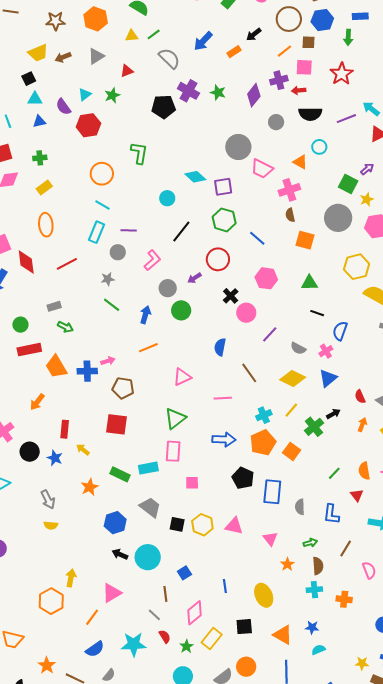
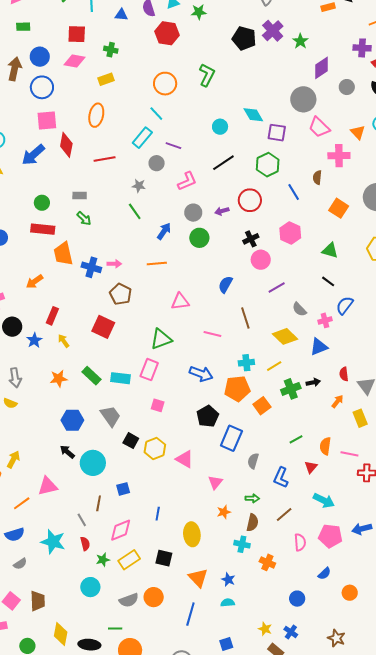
purple diamond: (254, 95) -> (321, 68), moved
brown semicircle: (290, 215) -> (317, 178), moved

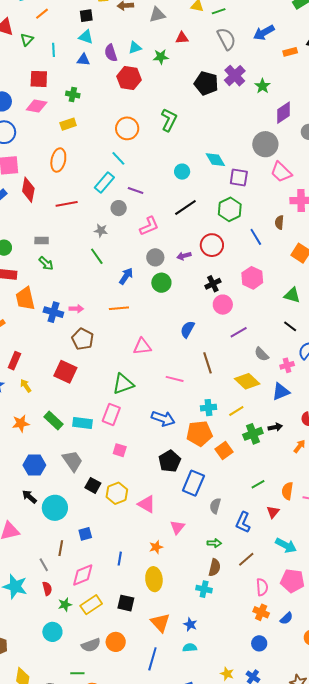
orange star: (224, 512) -> (156, 547), moved
orange cross: (267, 562) -> (261, 612), moved

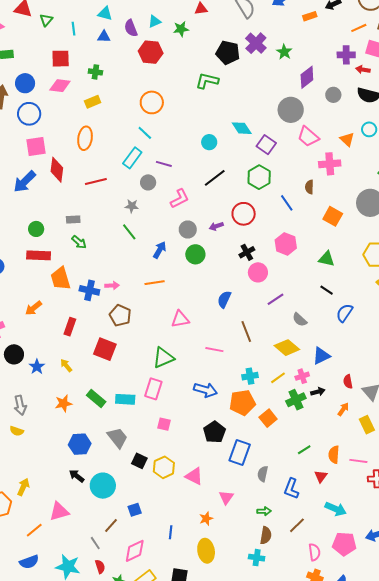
green L-shape: (169, 120) -> (207, 81), moved, turned -100
purple square: (239, 177) -> (266, 145), turned 30
red rectangle: (14, 361) -> (70, 327), moved
pink cross: (287, 365) -> (302, 376), moved
brown line: (61, 548) -> (111, 526), turned 35

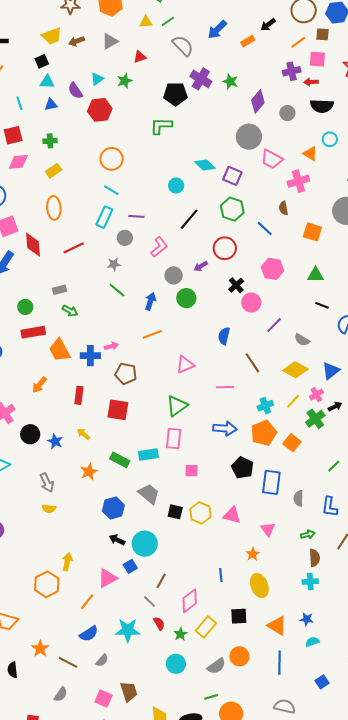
blue square: (135, 510) -> (130, 566), moved

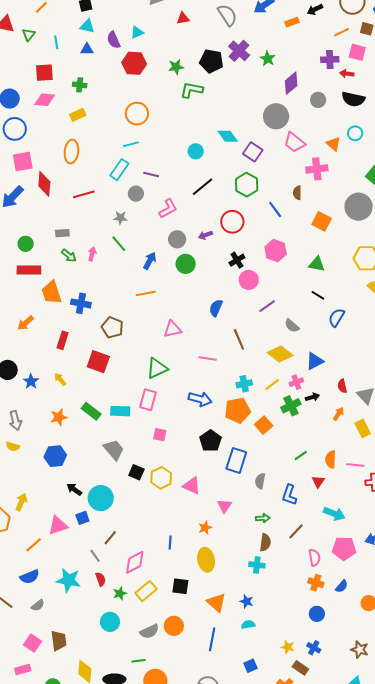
green star: (125, 81) -> (176, 67), moved
cyan line: (111, 190) -> (131, 144), turned -56
pink arrow: (111, 346) -> (92, 254), moved, turned -72
blue hexagon: (113, 508) -> (55, 456), moved

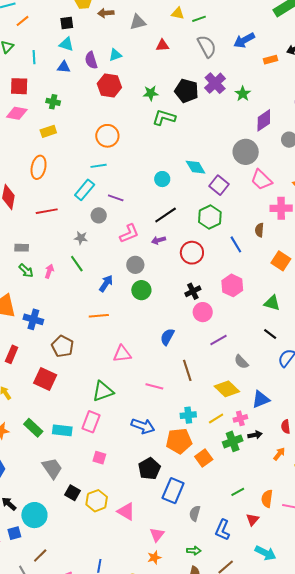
purple arrow: (205, 235) -> (159, 240), moved
orange star: (205, 528) -> (154, 558), moved

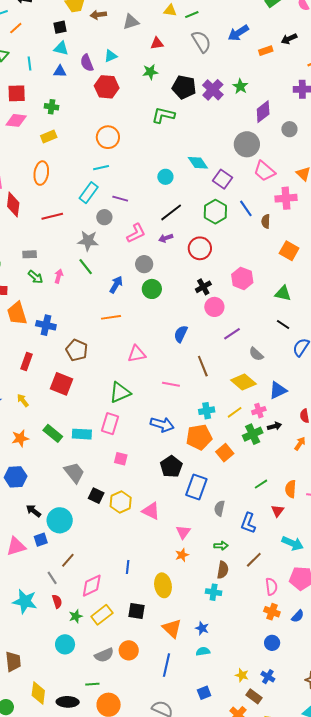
purple cross: (215, 83) -> (213, 90), moved
green star: (151, 93) -> (150, 72), moved
gray star: (81, 238) -> (88, 241), size x1.5
blue line: (236, 244) -> (246, 208), moved

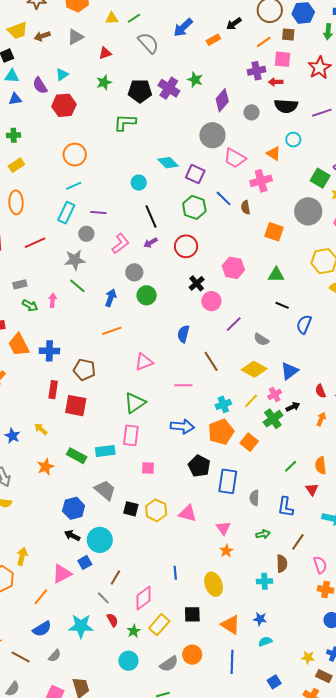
black line: (171, 212) -> (151, 216), turned -65
red rectangle: (26, 361) -> (53, 390), moved
blue hexagon: (16, 477) -> (74, 508), moved
brown semicircle: (223, 570) -> (282, 564), moved

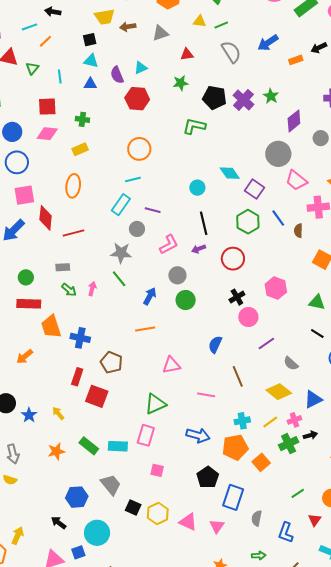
red line: (35, 243) -> (73, 233), moved
pink triangle: (223, 528) -> (217, 526), moved
black arrow: (72, 536) -> (59, 523), moved

